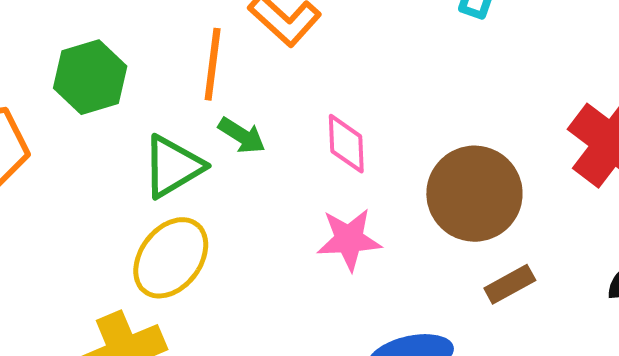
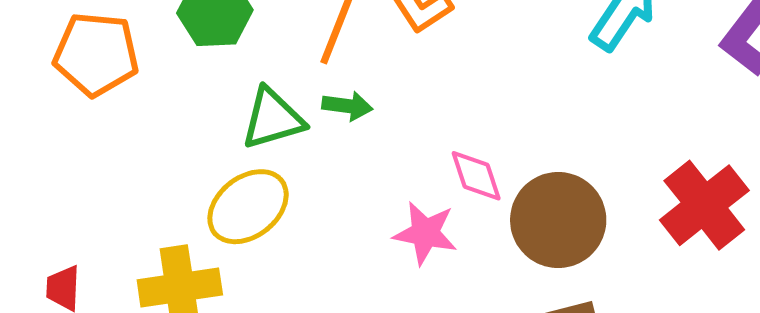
green arrow: (242, 136) -> (347, 106), turned -39
pink diamond: (346, 144) -> (476, 176), moved, turned -30

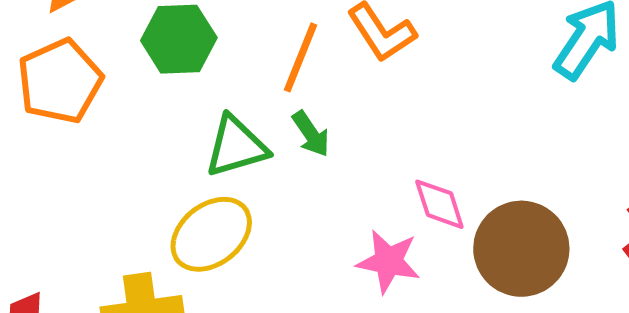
orange pentagon: (96, 54) -> (60, 81), turned -30
green arrow: (347, 106) -> (311, 134), turned 48

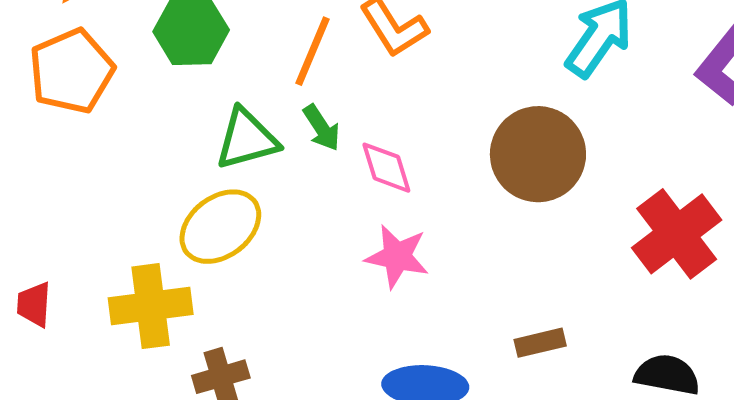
pink diamond: (439, 204) -> (386, 168), moved
brown circle: (521, 249) -> (538, 154), moved

